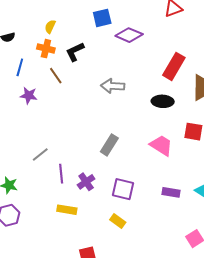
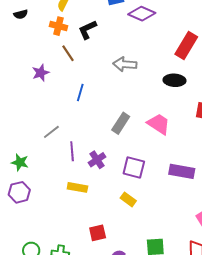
blue line: (20, 67) -> (80, 92), moved
purple star: (29, 95) -> (41, 73), turned -30
pink trapezoid: (161, 145) -> (159, 124), moved
purple rectangle: (171, 192) -> (182, 171), size x1.4

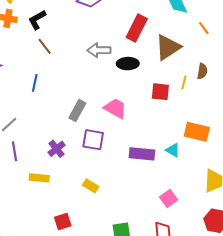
brown line: (68, 53) -> (45, 46), moved
gray arrow: (125, 64) -> (99, 50), moved
purple line: (72, 151) -> (15, 151), moved
purple square: (134, 168) -> (93, 140), moved

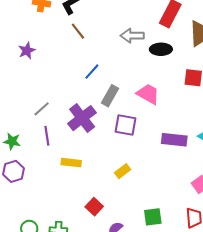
blue line: (35, 83) -> (92, 72), moved, turned 30
purple cross: (57, 149) -> (82, 118), moved, size x1.6
yellow rectangle: (91, 186) -> (123, 171), turned -70
red square: (63, 222) -> (94, 207), turned -30

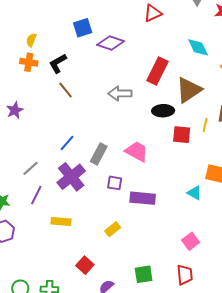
black ellipse: (161, 49) -> (163, 111), moved
blue line: (92, 72) -> (67, 143), moved
purple square: (125, 125) -> (115, 183), size x0.7
purple line: (47, 136) -> (36, 195), turned 36
purple rectangle: (174, 140) -> (143, 198), moved

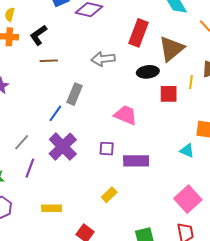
brown line: (66, 90) -> (49, 61), turned -48
gray rectangle: (99, 154) -> (74, 94), moved
yellow rectangle: (61, 222) -> (52, 208), moved
pink square: (191, 241) -> (188, 199), size x1.5

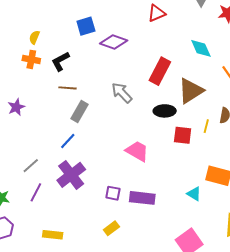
gray arrow: (103, 59) -> (122, 93), turned 45
gray rectangle: (74, 94) -> (80, 111), moved
purple square: (107, 149) -> (113, 193), moved

